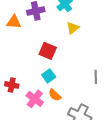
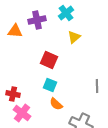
cyan square: (49, 76) -> (50, 85), turned -32
pink cross: (35, 99) -> (22, 113), moved

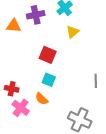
orange semicircle: (56, 104) -> (42, 99), moved

